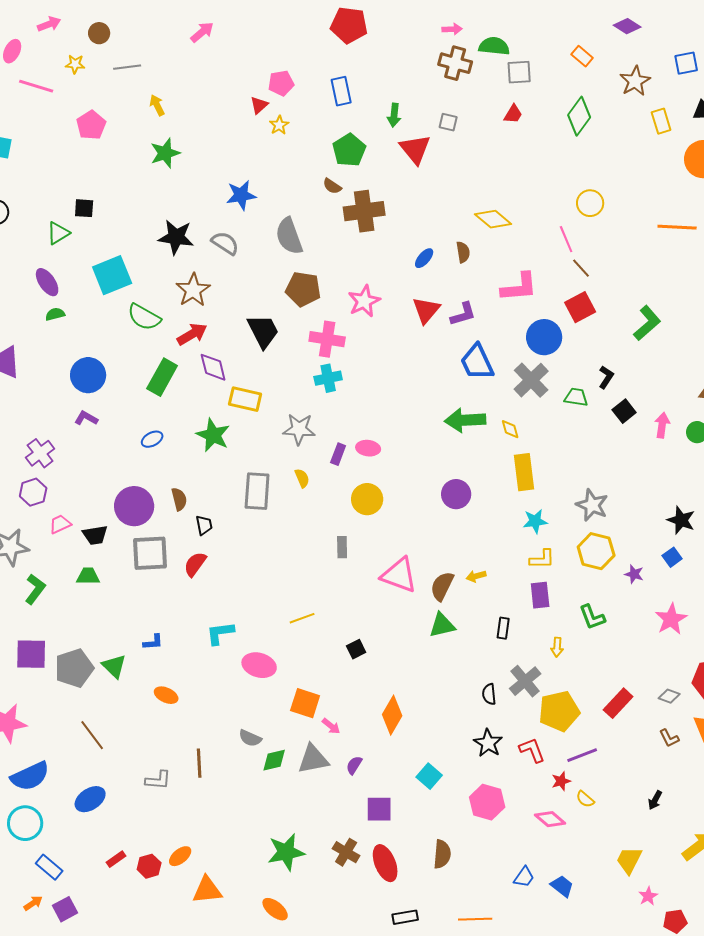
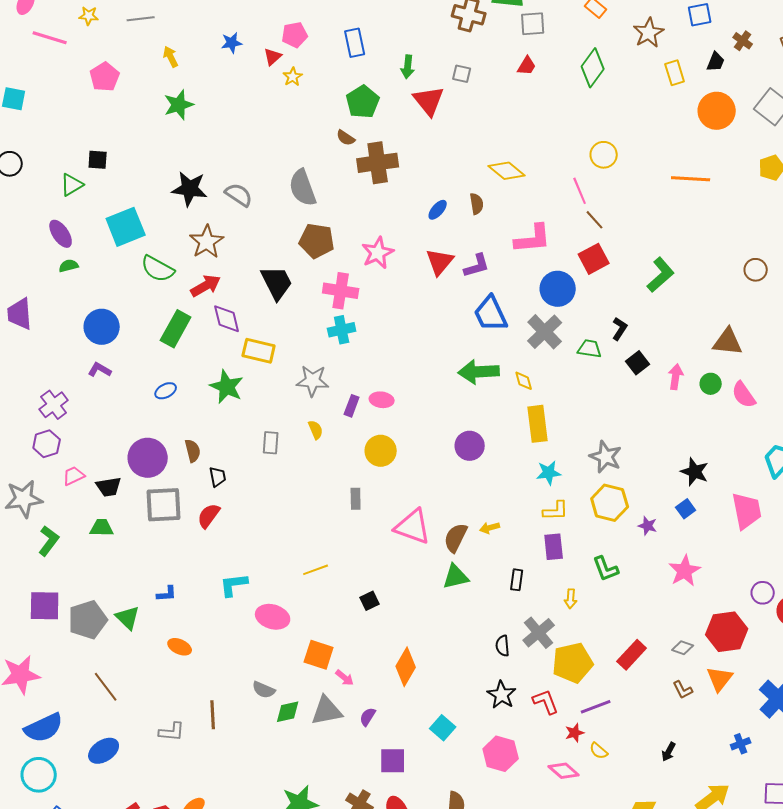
blue star: (241, 195) -> (232, 43), moved, size x0.7
gray rectangle: (257, 491) -> (271, 443), size x0.6

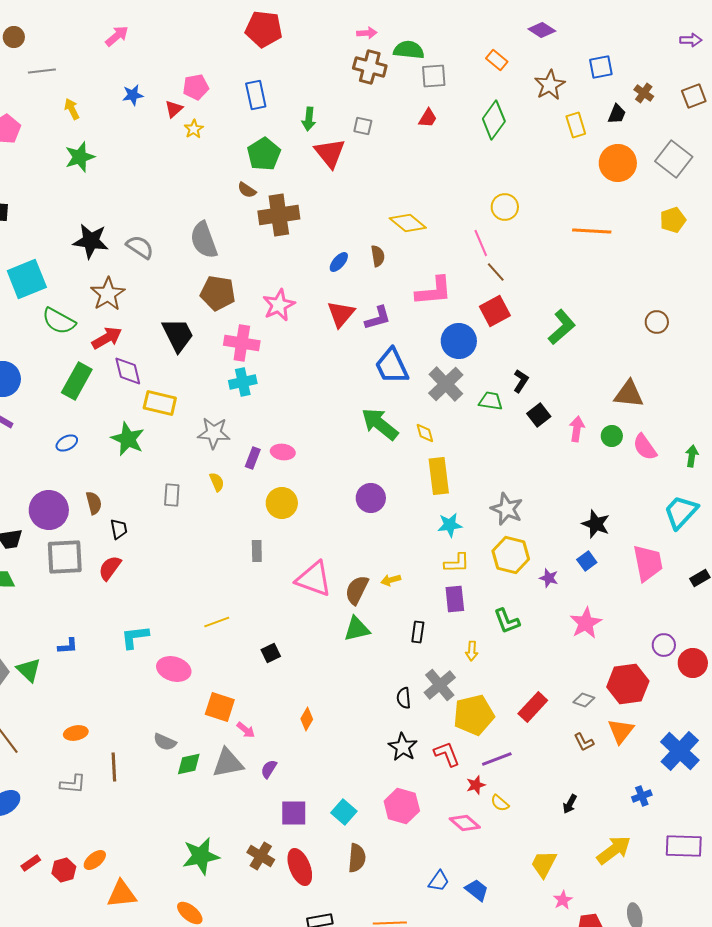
green arrow: (479, 372) -> (380, 424), turned 42
orange ellipse: (180, 647) -> (76, 733), moved, turned -35
orange diamond: (406, 667) -> (307, 719), size x0.6
cyan square: (443, 728) -> (344, 812), moved

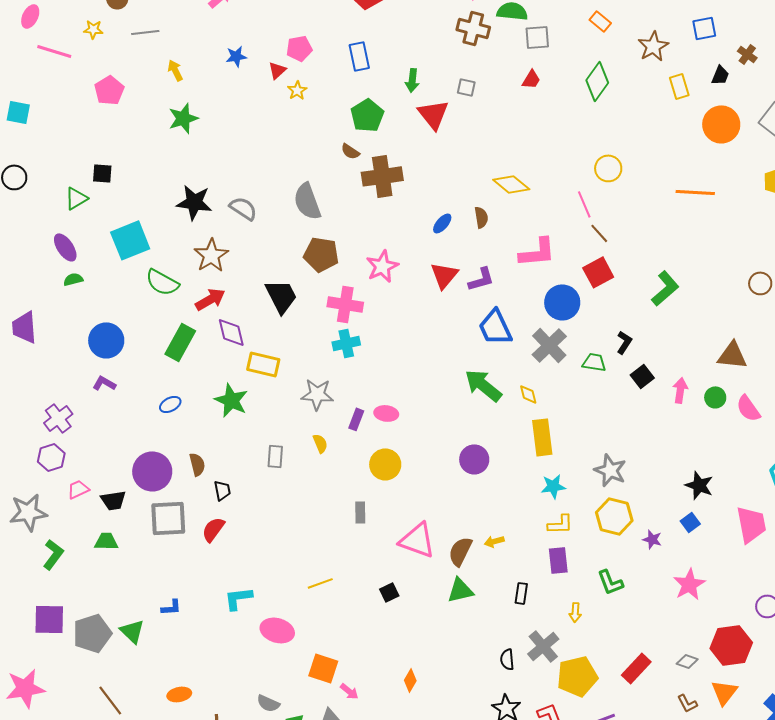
black square: (271, 653) -> (389, 592), moved

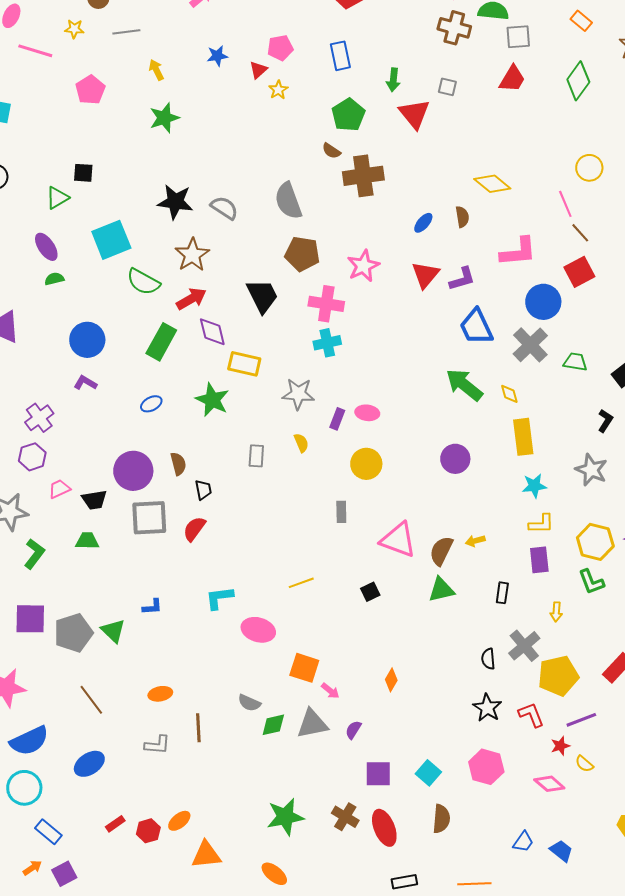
red trapezoid: (531, 79) -> (512, 79), size x1.4
black L-shape: (624, 342) -> (605, 421), moved
yellow hexagon: (614, 516) -> (595, 542), moved

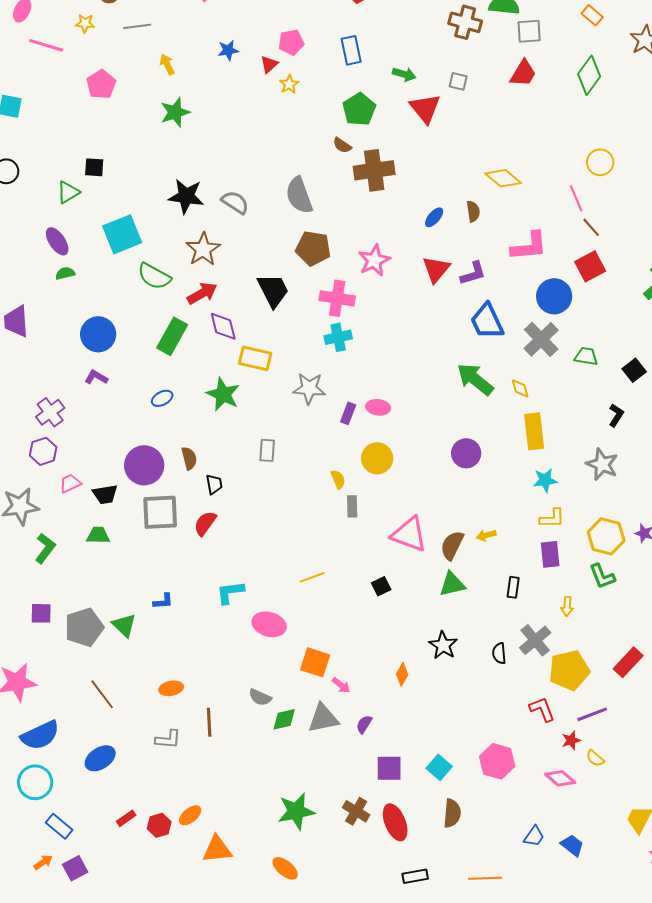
green arrow: (393, 80) -> (404, 74), turned -80
yellow semicircle: (301, 443) -> (338, 479), moved
purple square: (30, 619) -> (41, 613), size x0.7
black star: (487, 708) -> (443, 645), moved

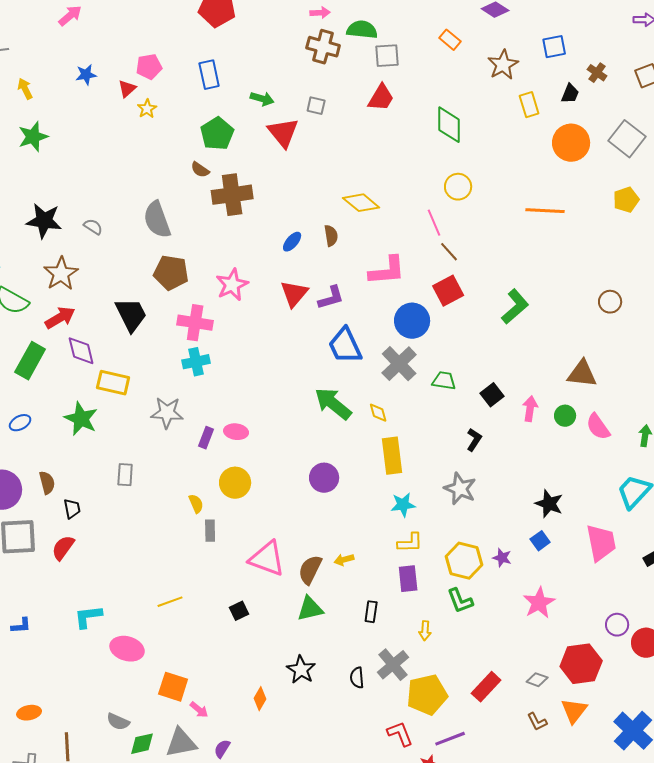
green diamond: (589, 75) -> (449, 125), moved, turned -36
gray semicircle: (235, 202) -> (93, 227), size x0.7

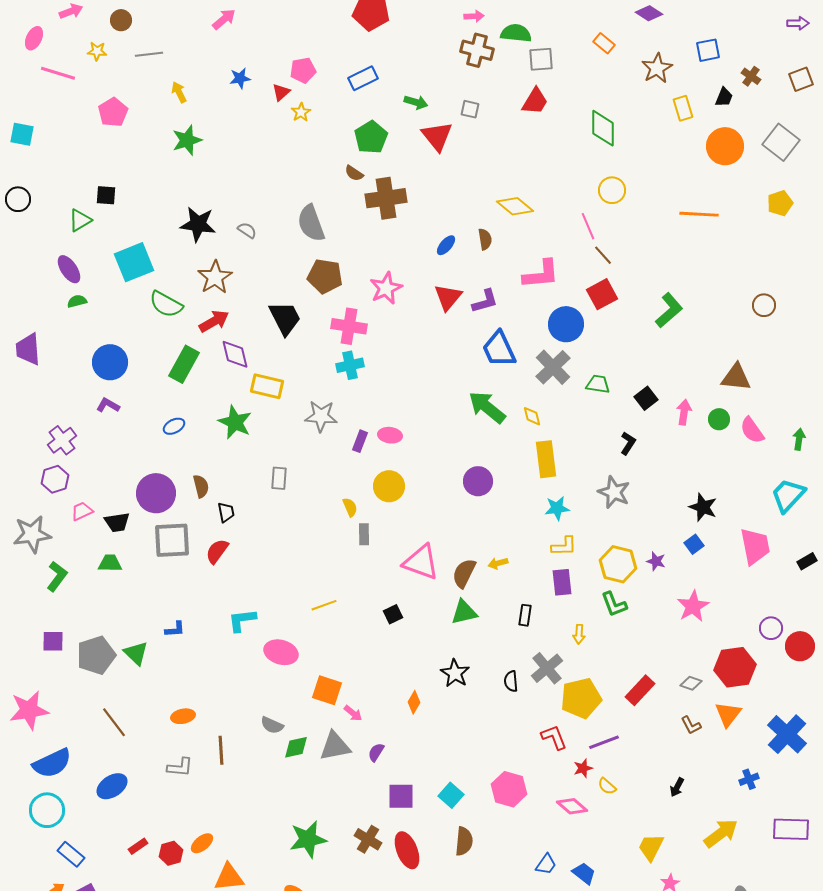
blue rectangle: (209, 75) -> (363, 78), turned 76

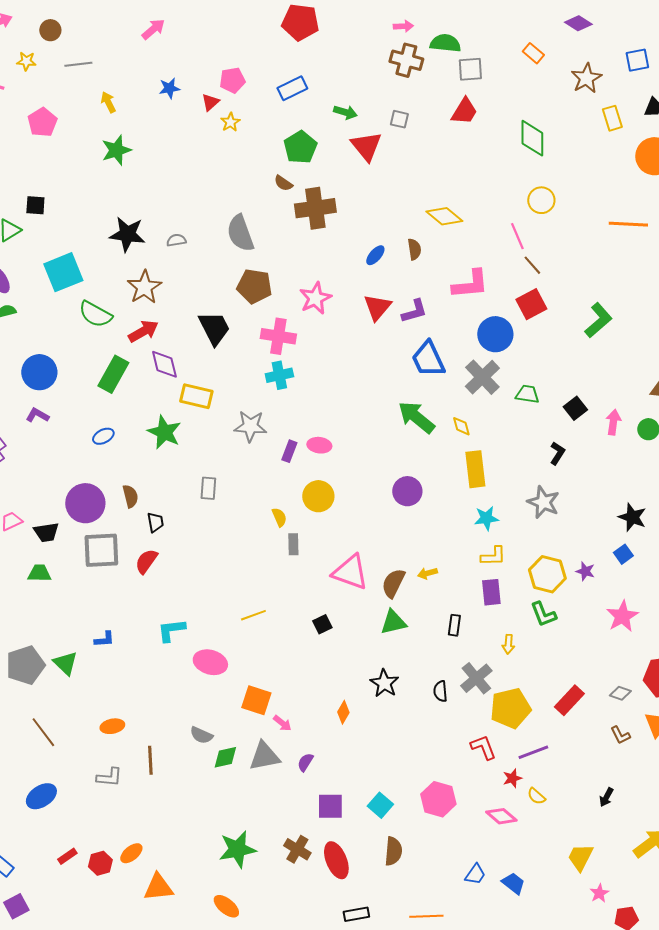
gray semicircle: (247, 230) -> (176, 240), turned -42

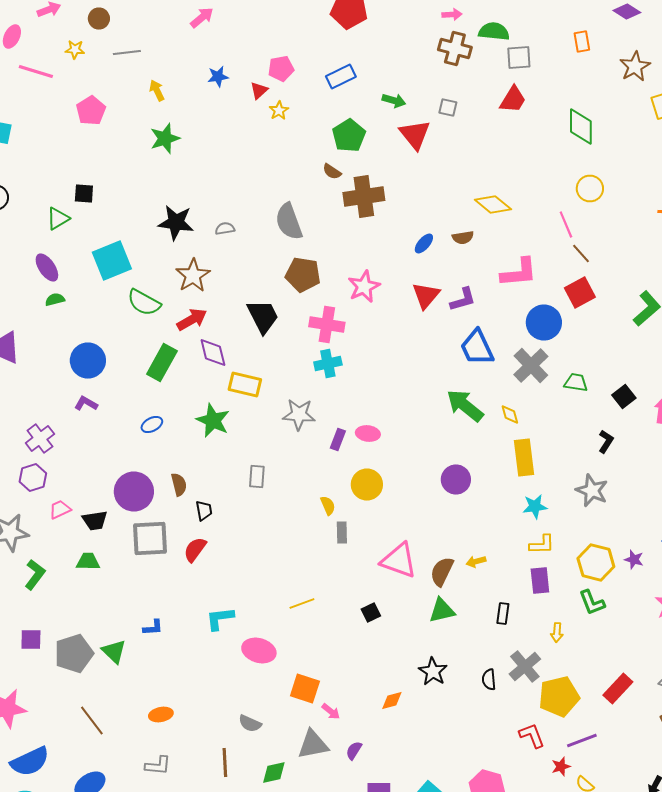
orange rectangle: (533, 53) -> (582, 42), turned 40
brown semicircle: (414, 249) -> (463, 238), turned 90
orange diamond: (343, 712) -> (392, 700), turned 45
green diamond: (225, 757) -> (274, 772), moved
brown line: (150, 760) -> (225, 762), moved

